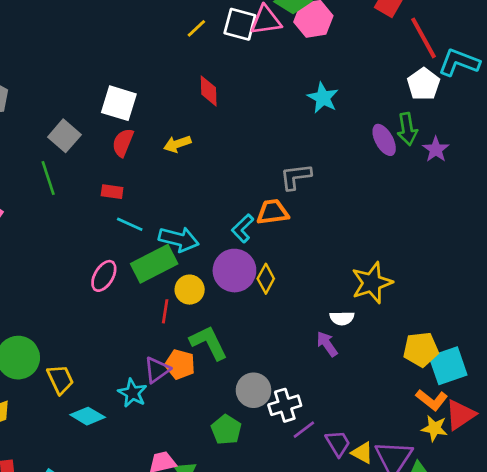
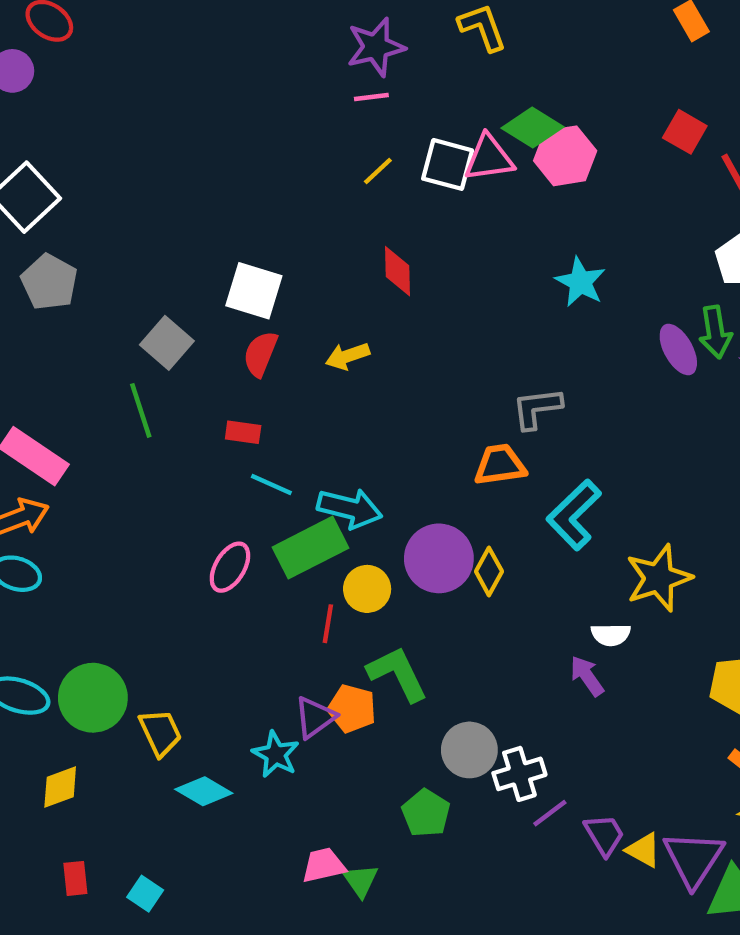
cyan L-shape: (243, 228) -> (574, 515), moved, size x1.5

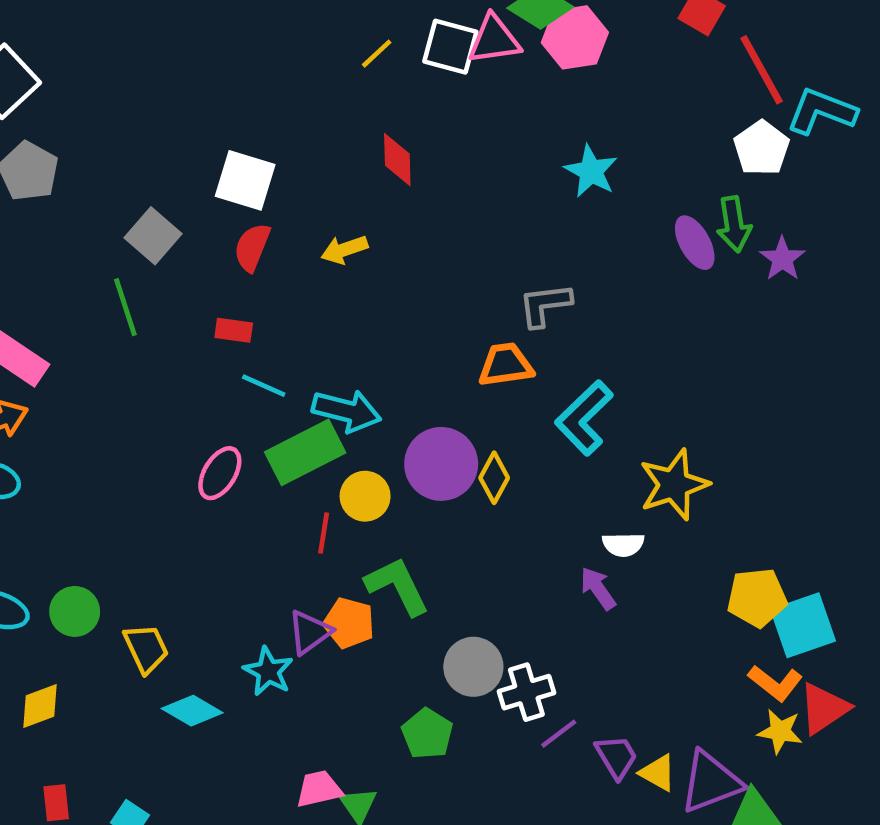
green circle: (93, 698) -> (75, 611), size x0.7
purple triangle: (694, 859) -> (711, 782), turned 36

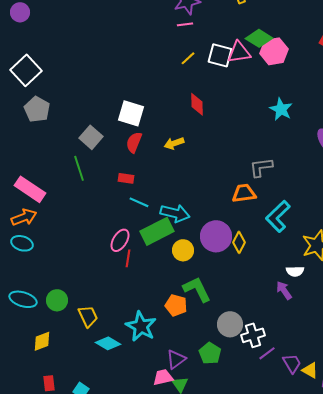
red line: (324, 533) -> (128, 258), moved
purple triangle: (310, 632) -> (176, 359), moved
cyan star: (268, 671) -> (141, 326), size x1.4

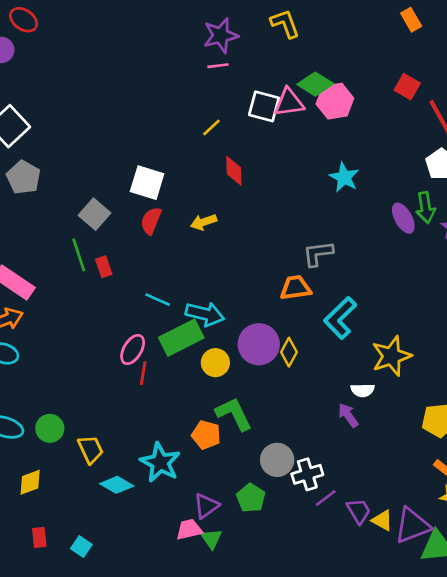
yellow line: (188, 58) -> (211, 127), moved
red rectangle: (126, 178) -> (104, 267), moved, turned 63

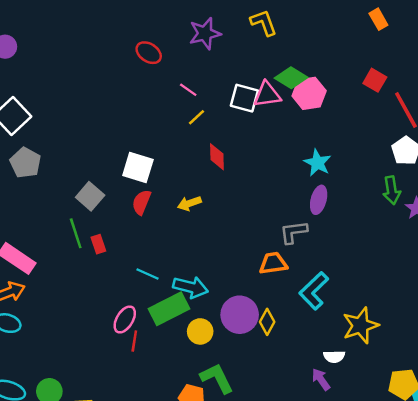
red ellipse: (24, 20) -> (149, 53), moved
pink line: (218, 66) -> (188, 90), moved, turned 42
purple ellipse: (403, 218) -> (319, 200), moved, turned 44

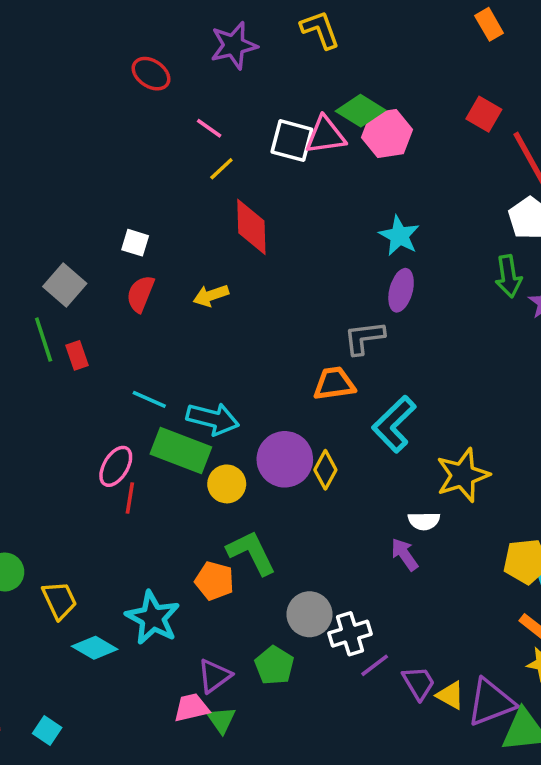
red diamond: (217, 157) -> (251, 227), size x1.4
white square: (138, 168) -> (135, 243), size x0.6
green rectangle: (169, 309) -> (181, 450), turned 48

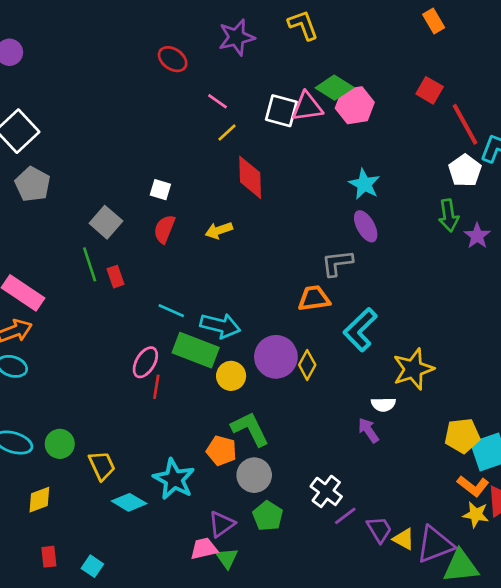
purple ellipse: (401, 290) -> (366, 226), turned -44
gray circle: (309, 614) -> (254, 475), moved
white cross: (350, 634) -> (326, 491), turned -36

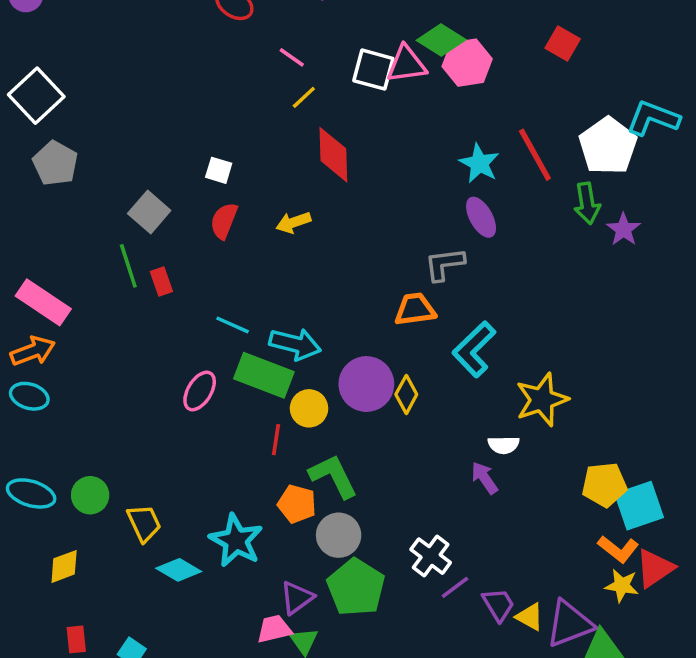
red line: (465, 124) -> (535, 155), moved
white pentagon: (465, 171) -> (608, 146), size x1.4
red line: (156, 387) -> (276, 440), moved
green pentagon: (268, 516) -> (356, 587), size x1.5

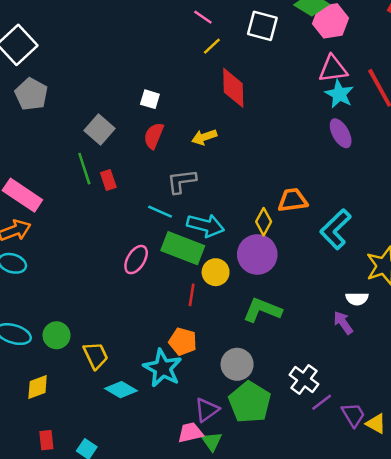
pink triangle: (406, 64) -> (333, 69), moved
gray L-shape: (445, 264) -> (182, 181), moved
yellow diamond: (406, 394) -> (264, 222), moved
green L-shape: (333, 476) -> (262, 310), moved, turned -42
orange pentagon: (297, 504) -> (183, 342), moved

